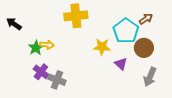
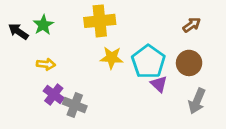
cyan pentagon: (126, 31) -> (148, 62), moved
yellow arrow: (47, 45) -> (46, 64), moved
yellow star: (102, 47) -> (112, 58), moved
green star: (36, 48) -> (43, 25), moved

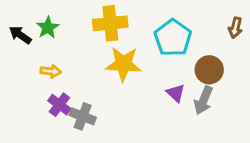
brown arrow: (192, 25) -> (235, 28), moved, turned 138
yellow star: (112, 58) -> (123, 64), size x1.4
cyan pentagon: (148, 62) -> (173, 38), moved
gray arrow: (197, 101) -> (203, 100), moved

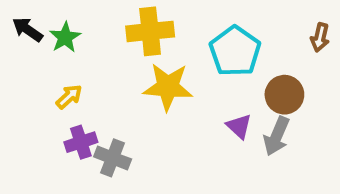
black arrow: (20, 35) -> (28, 29), moved
yellow arrow: (51, 71) -> (69, 97), turned -48
purple cross: (59, 105) -> (81, 142), turned 35

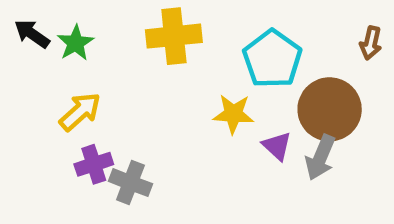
yellow star: (168, 87) -> (233, 114), moved, size x0.7
brown circle: (284, 95) -> (330, 109), size x1.4
yellow arrow: (69, 97) -> (80, 112), size x1.4

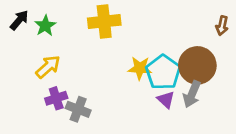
black arrow: (32, 34) -> (19, 20), turned 95
cyan pentagon: (272, 59) -> (163, 72), moved
purple triangle: (277, 146) -> (166, 100), moved

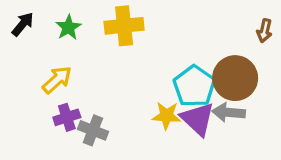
green star: (45, 26) -> (68, 27), moved
yellow star: (140, 68) -> (166, 116), moved
gray arrow: (192, 94) -> (229, 112), turned 72
purple triangle: (166, 100) -> (198, 119), size x1.6

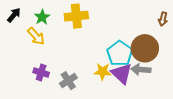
yellow arrow: (57, 80) -> (36, 36), moved, turned 90
purple cross: (67, 117) -> (41, 72), turned 35
gray cross: (93, 130) -> (68, 81), moved, turned 36

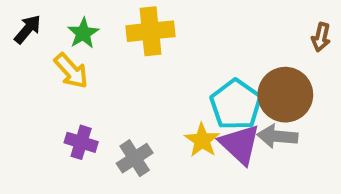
yellow star: (103, 71) -> (202, 140), turned 30

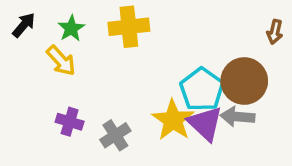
yellow star: (202, 140) -> (173, 120), size x1.4

